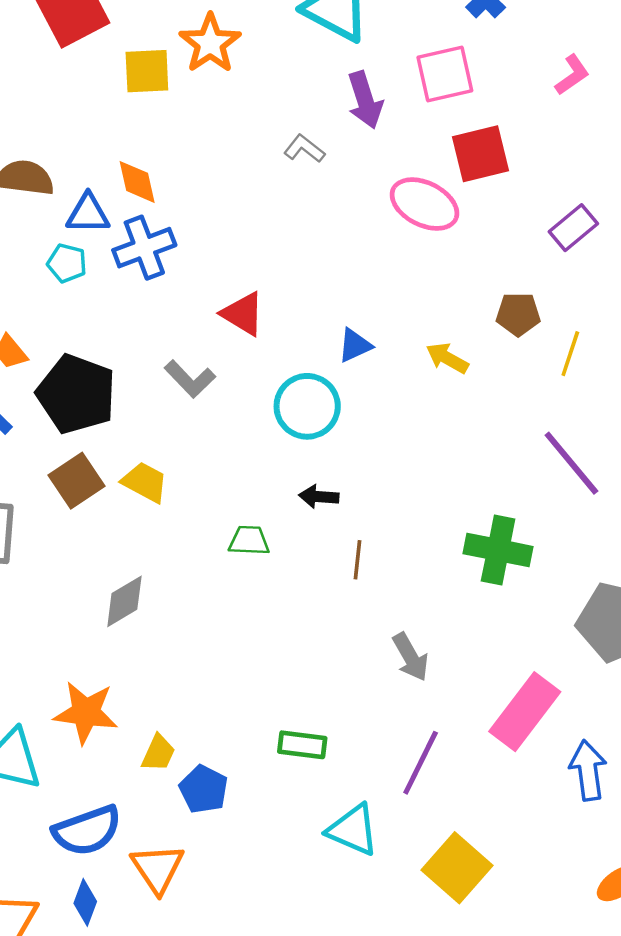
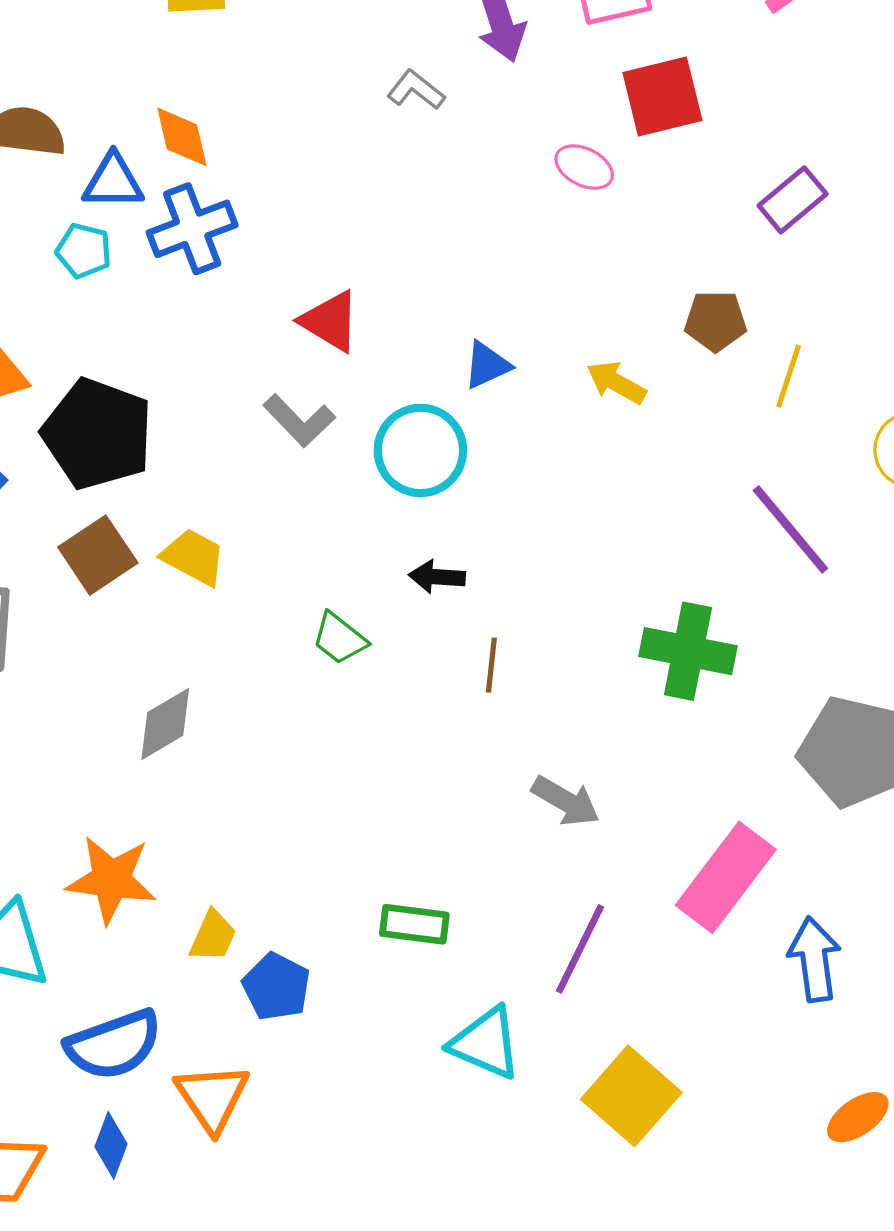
pink ellipse: (424, 204) -> (584, 167), size x0.6
gray L-shape: (190, 379) -> (299, 420), moved
green trapezoid: (249, 541) -> (339, 639), turned -144
gray arrow: (411, 657) -> (566, 801), turned -30

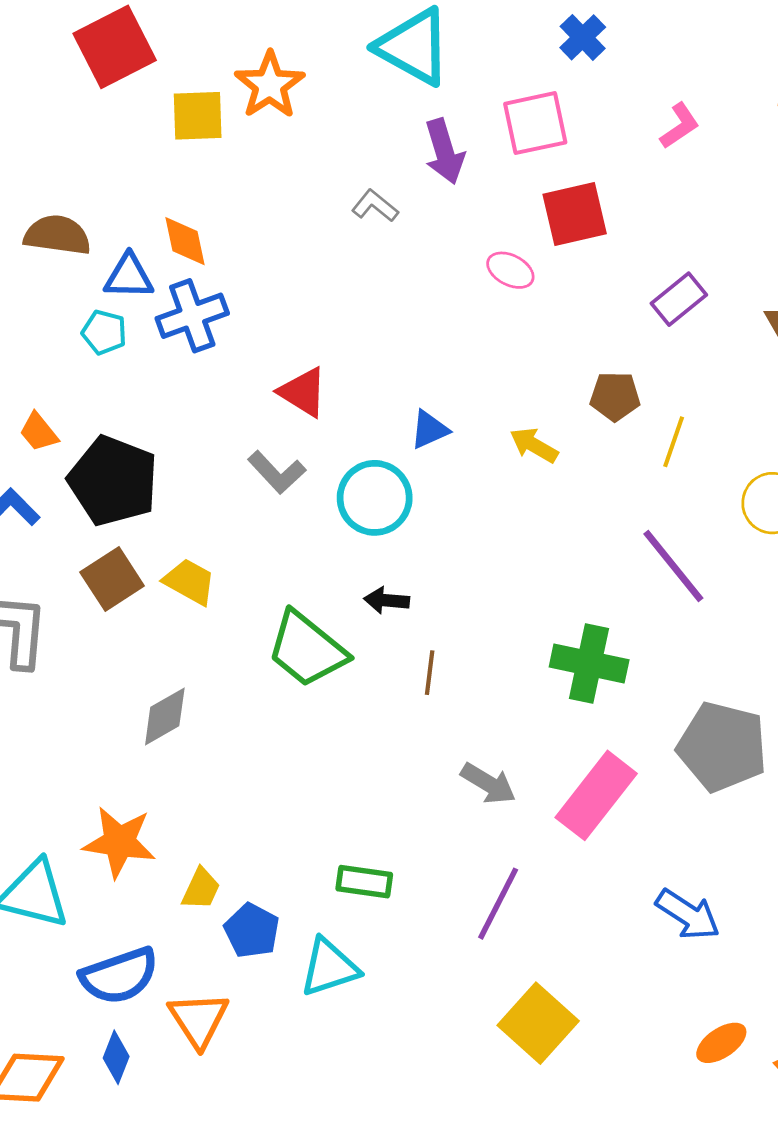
green trapezoid: (339, 639) -> (307, 649), size x1.8
pink rectangle: (726, 877) -> (596, 795), moved
blue arrow: (814, 959) -> (688, 915), turned 130
cyan triangle: (486, 1043) -> (329, 967), moved, turned -42

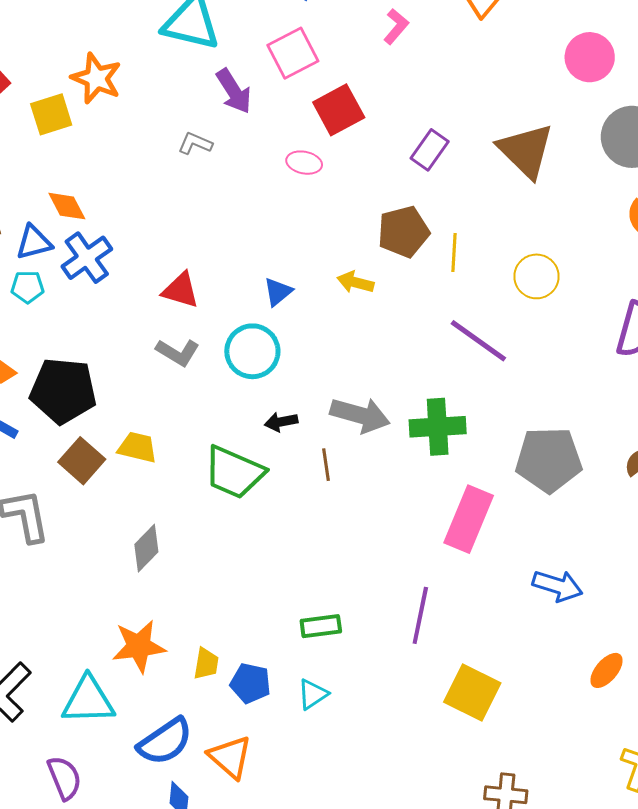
brown pentagon: (615, 396) -> (403, 232), size x1.4
gray arrow: (488, 784) -> (360, 415), moved, size x1.4
cyan triangle: (329, 967) -> (313, 694), size x0.7

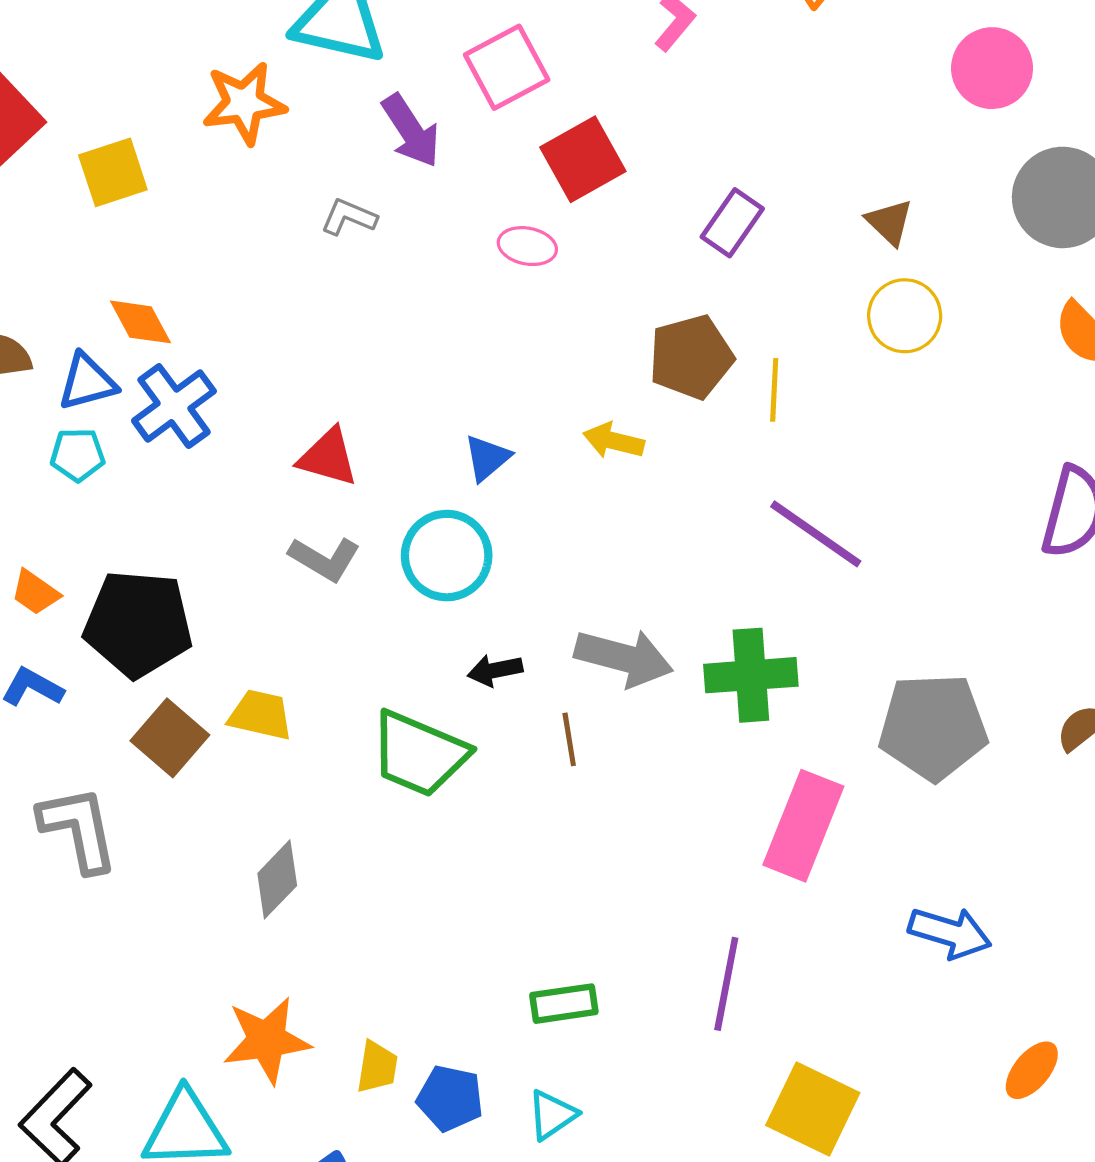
orange star: (96, 78) -> (244, 103), moved, turned -30
brown triangle: (526, 151) -> (889, 222), size x0.5
yellow circle: (536, 276) -> (905, 316), moved

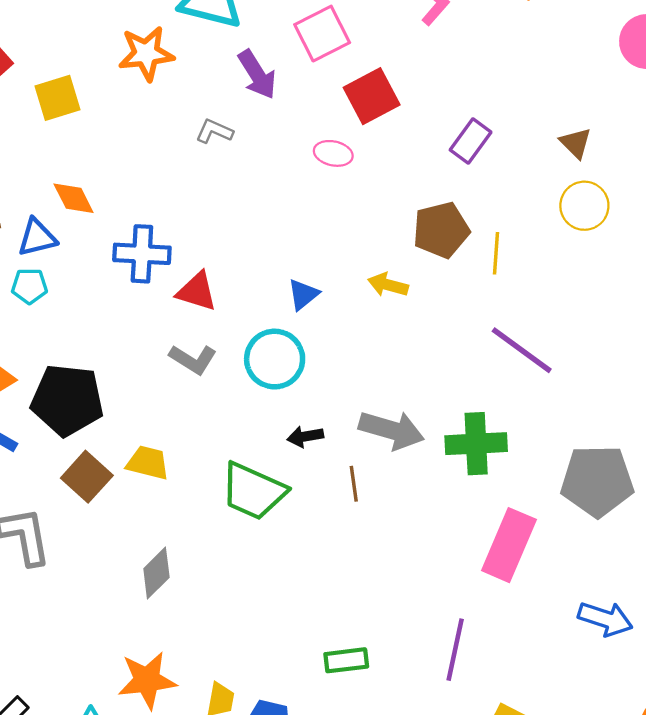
blue cross: (174, 406) -> (142, 254), moved, turned 38

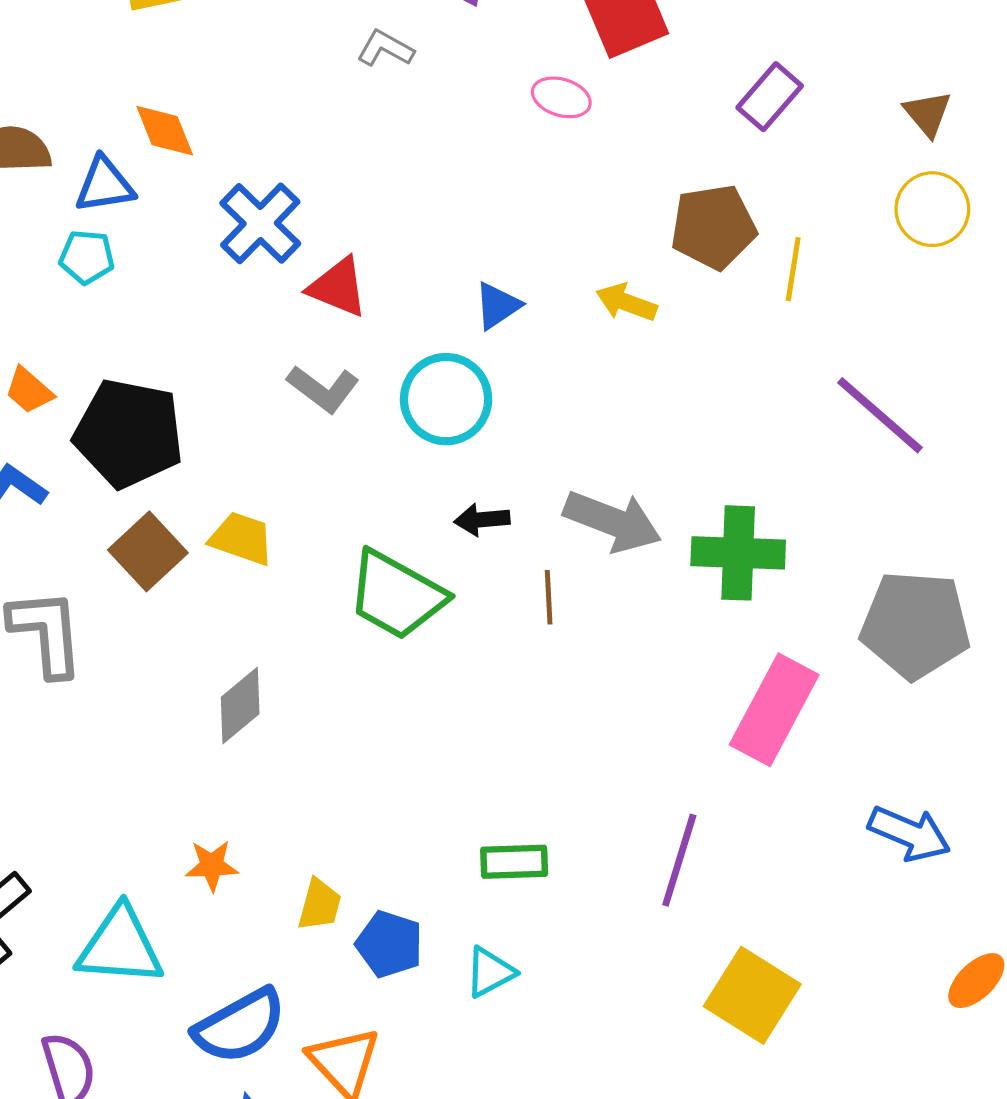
blue cross: (142, 254) -> (260, 223), turned 36
purple line: (522, 350) -> (880, 415), moved
orange star: (147, 680) -> (212, 866), size x0.6

